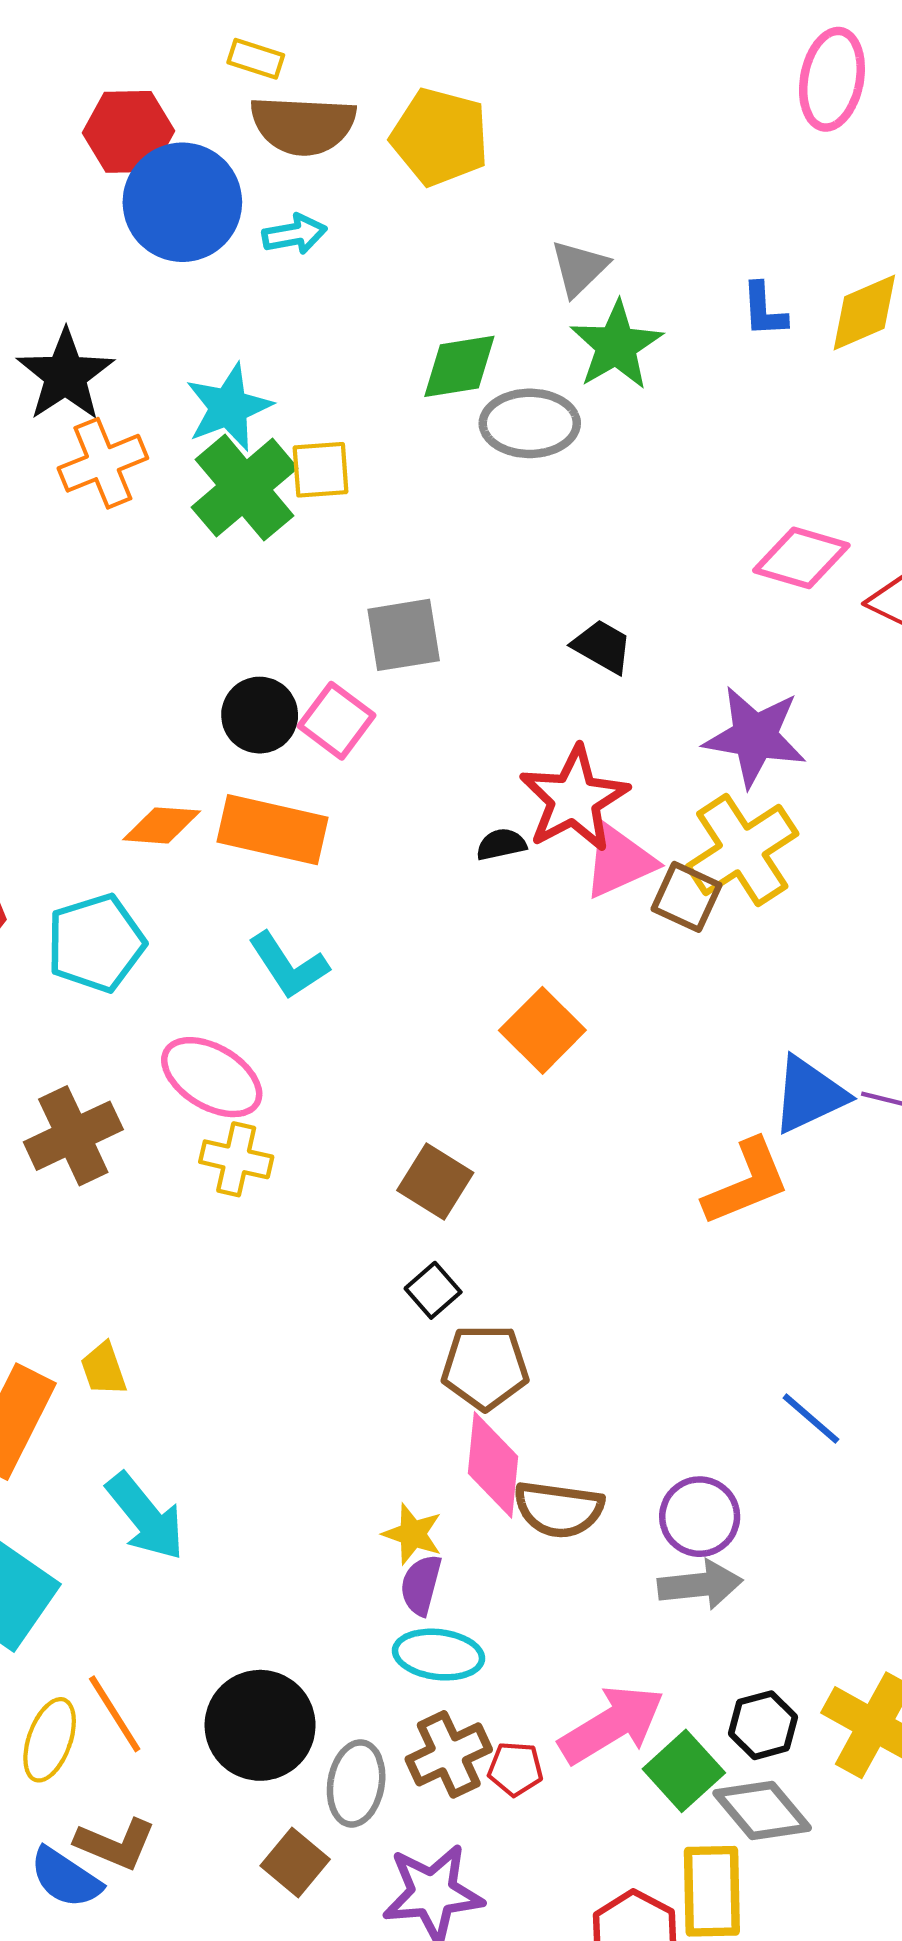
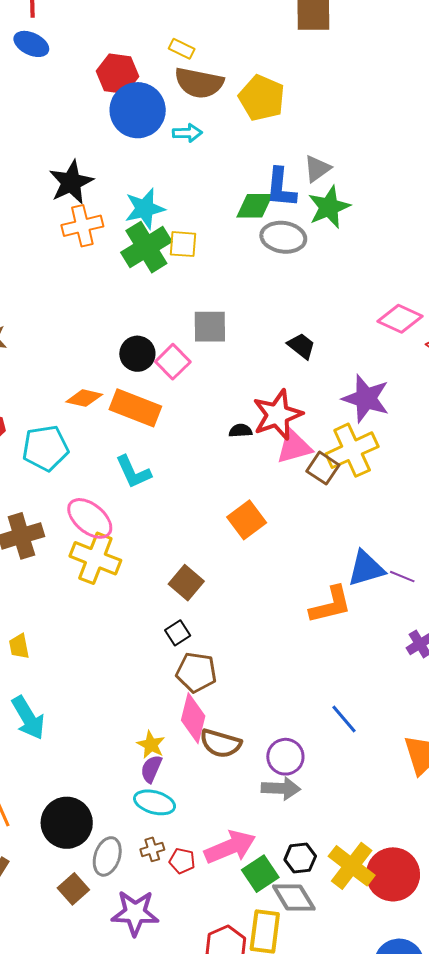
blue L-shape: (764, 310) -> (281, 188), moved, size x1.5
yellow cross: (236, 1159) -> (95, 558), size x1.5
brown cross: (449, 1754) -> (152, 849), size x0.6

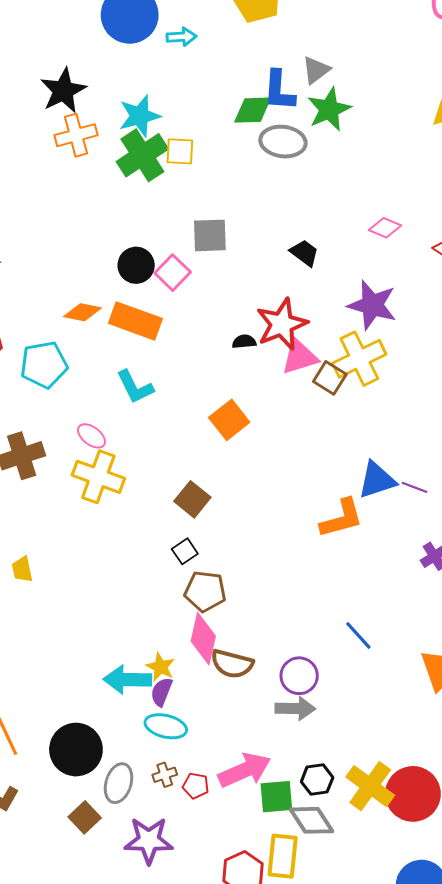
pink diamond: (400, 319) -> (385, 228), moved, size x0.7
pink ellipse: (90, 518) -> (91, 436), size x0.6
orange square: (247, 520) -> (229, 420), moved
cyan arrow: (28, 718) -> (127, 680), moved, turned 123
green square: (260, 874) -> (276, 797), turned 30

